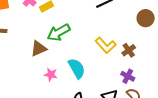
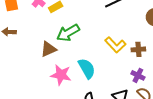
brown cross: (129, 50) -> (138, 49), turned 32
pink star: (51, 74) -> (61, 75), size x1.5

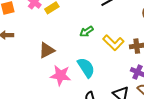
green arrow: (68, 33) -> (87, 31), moved, size x0.6

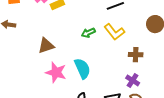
yellow L-shape: (113, 43) -> (114, 32), moved

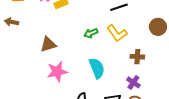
cyan semicircle: (82, 68) -> (97, 68), moved
pink star: (56, 72) -> (57, 72), turned -30

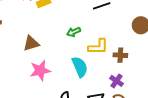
yellow L-shape: (117, 33) -> (98, 47), moved, turned -55

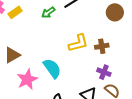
green arrow: (74, 32) -> (48, 12), moved
cyan semicircle: (80, 67) -> (52, 68), moved

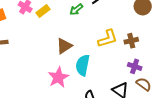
brown triangle: (12, 55) -> (64, 46), moved
cyan semicircle: (52, 68) -> (83, 65), turned -130

